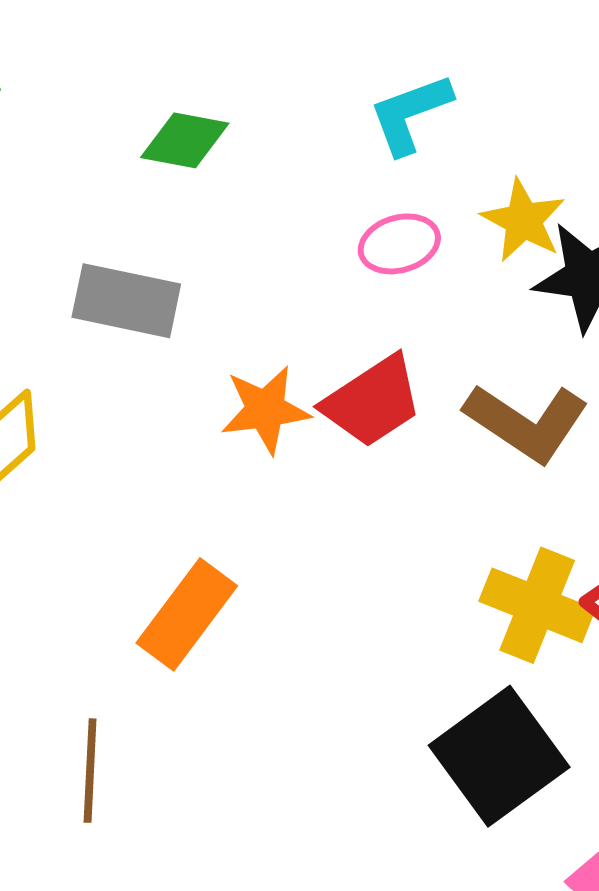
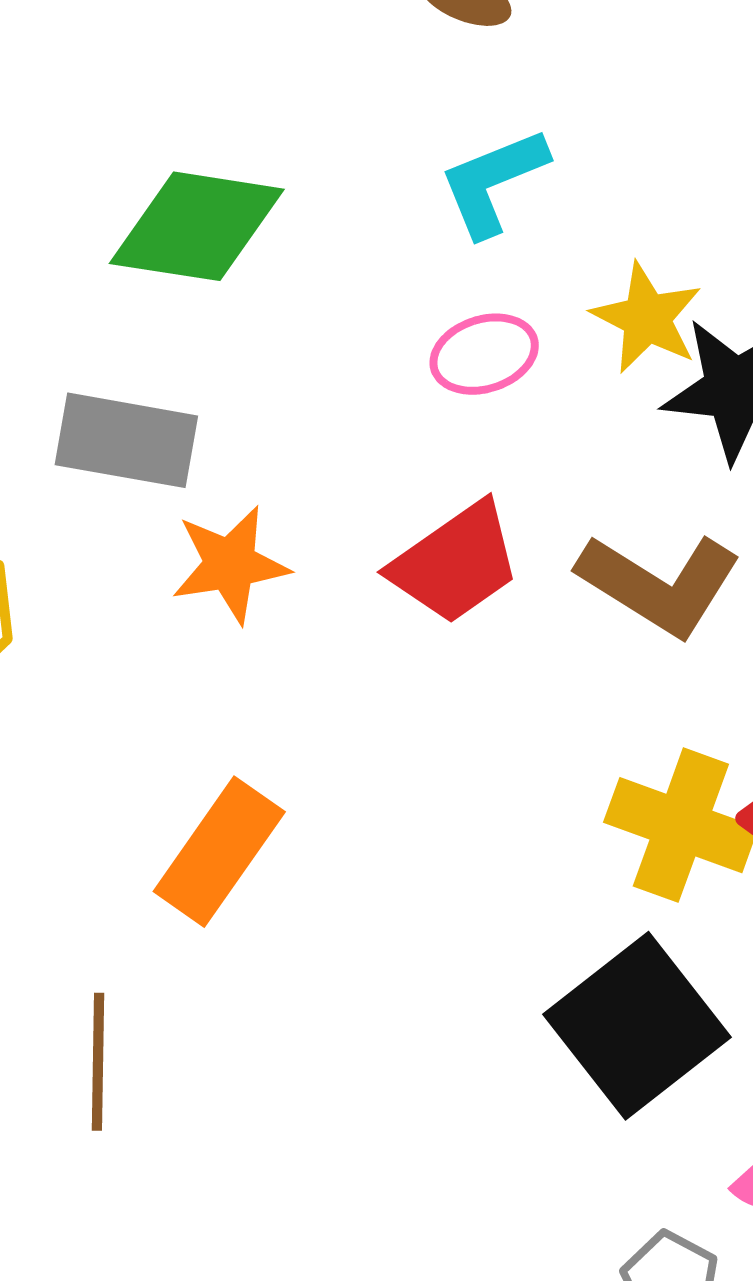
green diamond: (185, 140) -> (197, 226), size x1.5
orange star: (265, 410) -> (230, 564), moved

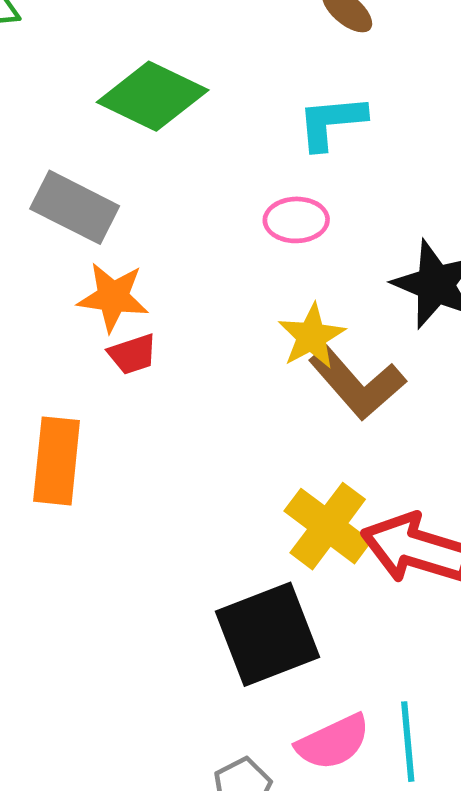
yellow star: (647, 318) -> (312, 336), moved
red trapezoid: (455, 563) -> (132, 354), moved, size x0.6
orange rectangle: (219, 852) -> (57, 461), turned -46

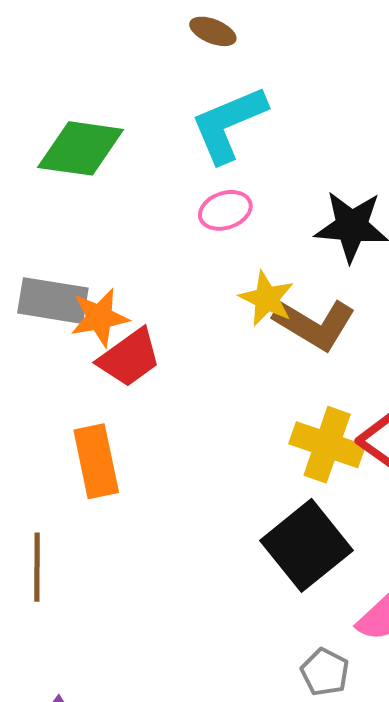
cyan L-shape: (331, 122) -> (229, 124), size x1.4
gray rectangle: (75, 207) -> (53, 301), moved
red trapezoid: (132, 354) -> (129, 358), size x1.6

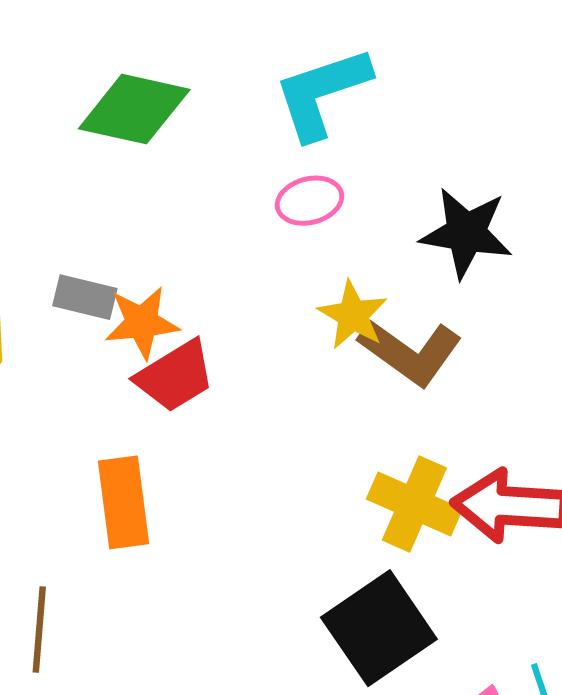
gray rectangle: (53, 301) -> (85, 297), size x0.7

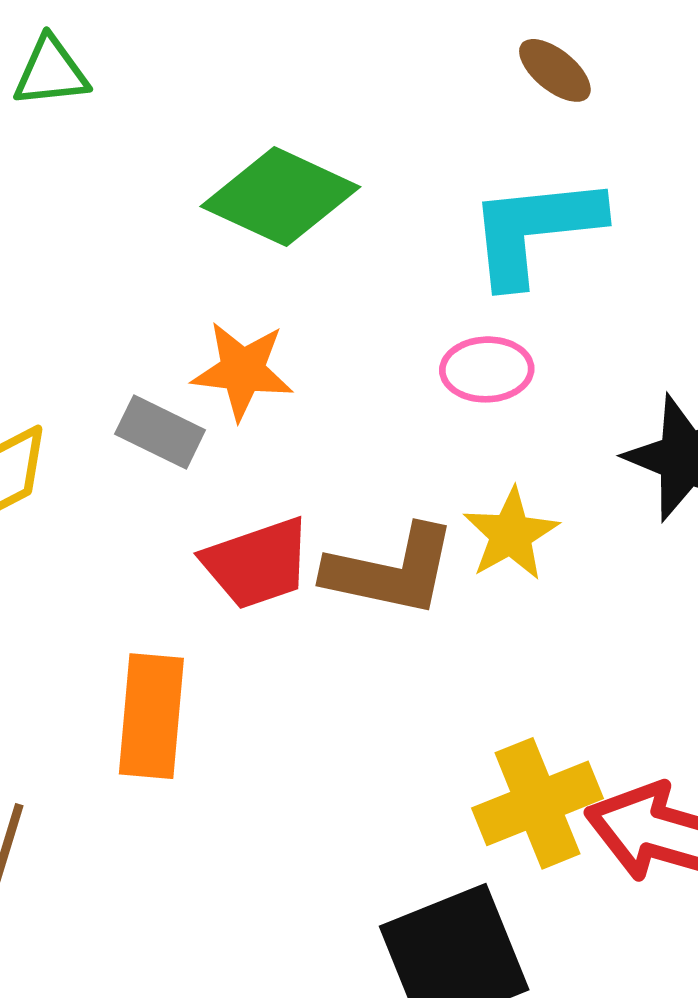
orange star: (142, 323) -> (243, 371), moved
brown L-shape: (410, 352) -> (391, 571), moved, turned -36
yellow cross: (414, 504) -> (537, 803), turned 32

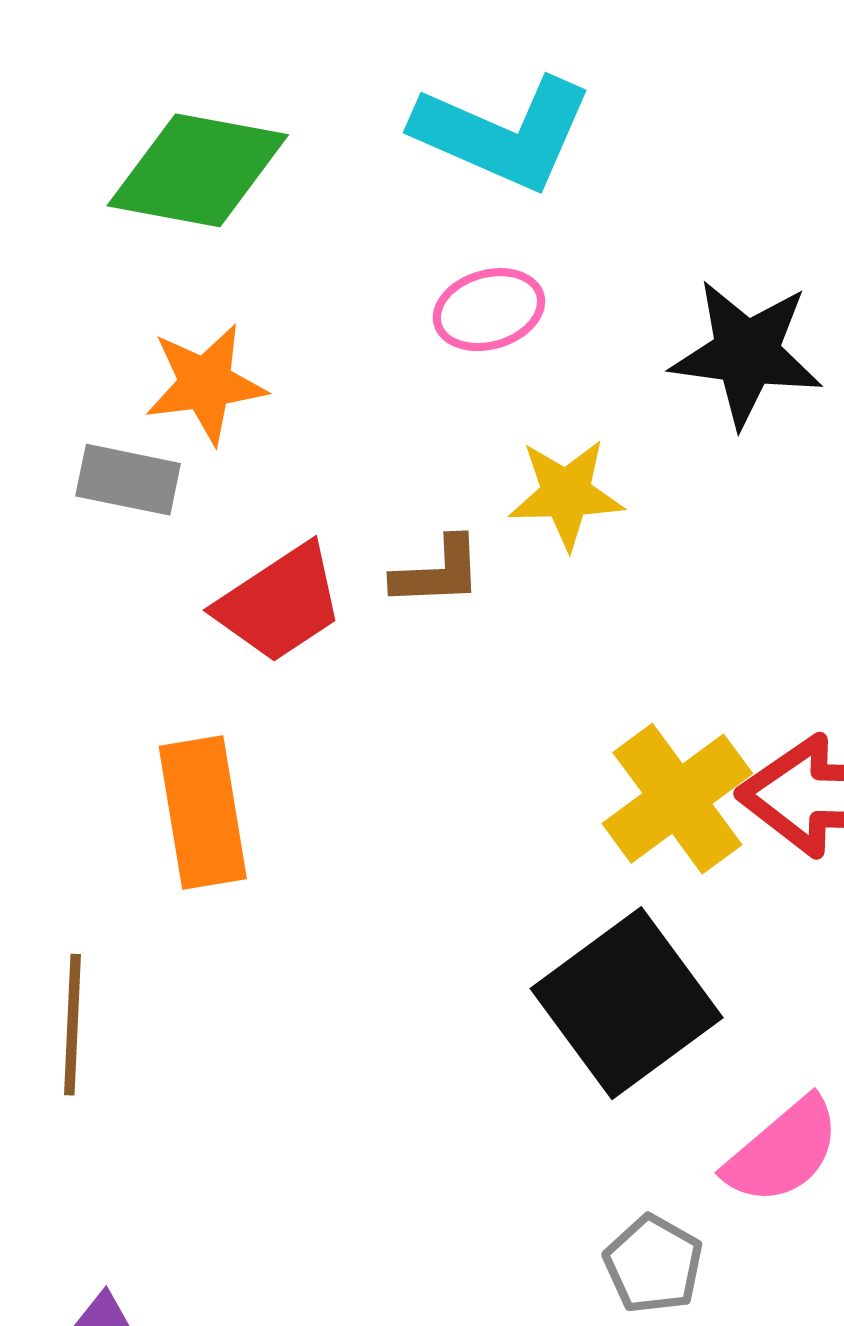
cyan L-shape: (535, 230) -> (503, 133), turned -136
yellow star: (511, 534) -> (566, 494), turned -30
brown L-shape: (391, 571) -> (438, 572), size x0.6

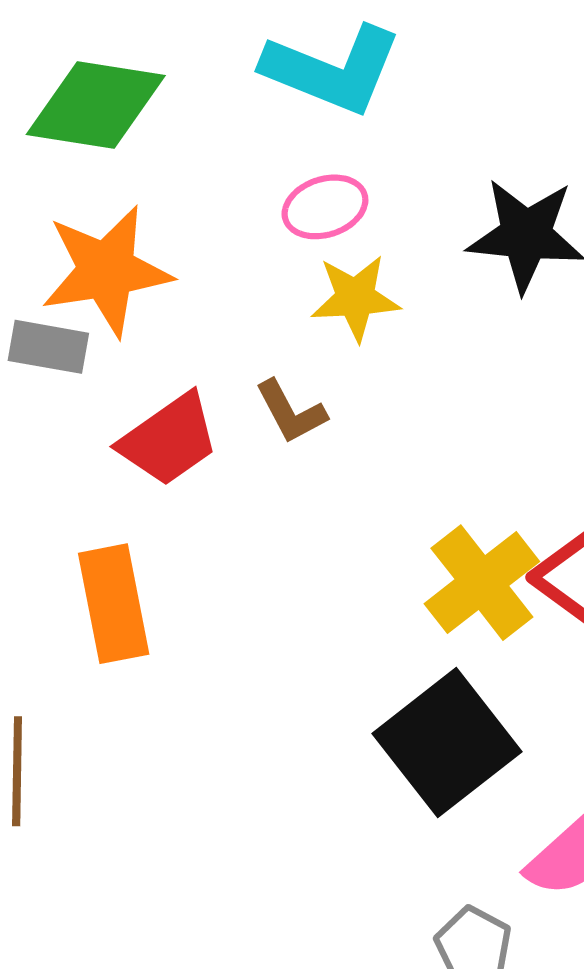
orange star: (206, 384) -> (106, 271), size x1.4
yellow star: (566, 494) -> (355, 298), moved
brown L-shape: (438, 572) -> (291, 412), turned 66

